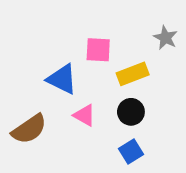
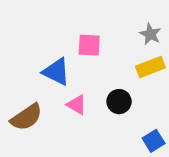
yellow rectangle: (133, 74) -> (150, 67), moved
blue square: (131, 152) -> (154, 141), moved

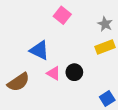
pink square: (89, 45) -> (62, 15), moved, turned 35
black circle: (119, 102) -> (74, 72), moved

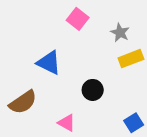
gray star: (105, 24) -> (120, 33), moved
pink triangle: (54, 73) -> (67, 123), moved

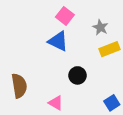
blue triangle: (49, 63) -> (58, 41), moved
brown semicircle: (23, 102) -> (19, 86), turned -65

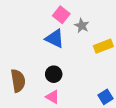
gray star: (100, 27) -> (82, 26), moved
black circle: (78, 75) -> (54, 74), moved

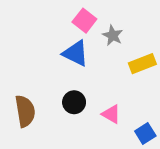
pink triangle: (53, 97) -> (111, 114), moved

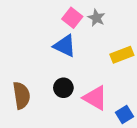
gray star: (113, 35) -> (96, 18), moved
pink triangle: (111, 114) -> (95, 98), size x1.5

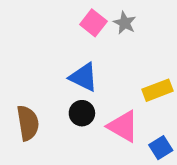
blue triangle: (65, 46) -> (84, 77), moved
yellow rectangle: (122, 55) -> (157, 90), moved

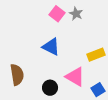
black circle: (82, 113) -> (50, 88), moved

